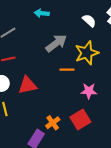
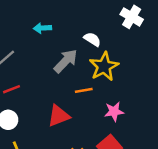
white semicircle: (89, 21) -> (92, 39), moved
red triangle: (27, 85) -> (59, 116), moved

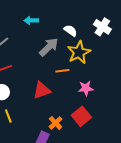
white cross: (132, 17) -> (102, 27), moved

